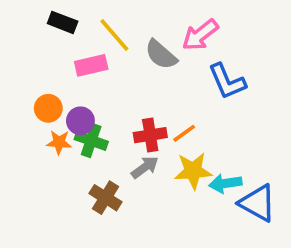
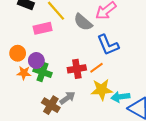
blue L-shape: (227, 81) -> (108, 45), moved
gray arrow: (145, 167) -> (67, 98), moved

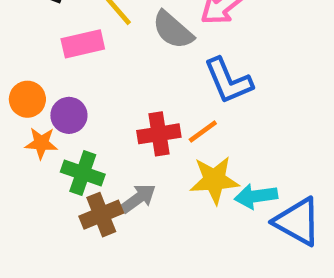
green cross: (43, 72) -> (83, 173), moved
brown cross: (51, 105) -> (101, 215), turned 36

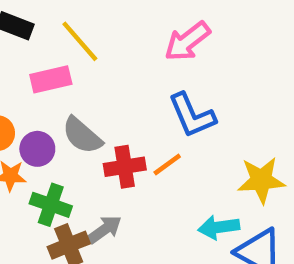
gray semicircle: (173, 30) -> (82, 135), moved
yellow star: (214, 180) -> (261, 180), moved

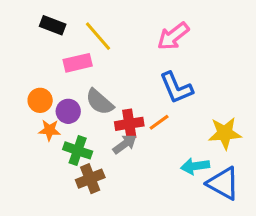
gray arrow: (105, 229) -> (125, 144), moved

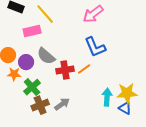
yellow star: (225, 133) -> (127, 93), moved
gray arrow: (125, 144) -> (62, 104), moved
green cross: (78, 150) -> (32, 87), turned 30
cyan arrow: (195, 166) -> (107, 97), turned 102
blue triangle: (223, 183) -> (125, 108), size x0.6

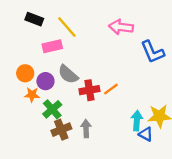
pink arrow: (93, 14) -> (121, 27), turned 45
blue L-shape: (95, 47) -> (153, 52), moved
gray arrow: (62, 104) -> (86, 128), turned -56
blue triangle: (125, 108) -> (146, 134), moved

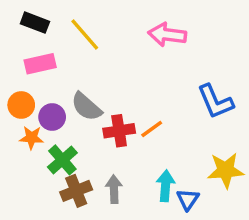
pink rectangle: (52, 46) -> (40, 64), moved
blue L-shape: (153, 52) -> (215, 102), moved
cyan arrow: (137, 121) -> (165, 186), moved
blue triangle: (146, 134) -> (188, 199), moved, turned 35

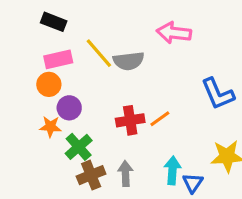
yellow line: (85, 35) -> (99, 53), moved
orange circle: (21, 105) -> (49, 84), moved
gray semicircle: (86, 107) -> (129, 61), moved, turned -48

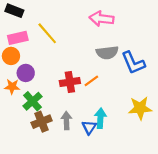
gray semicircle: (129, 61) -> (107, 53), moved
blue triangle: (193, 183) -> (89, 127), moved

